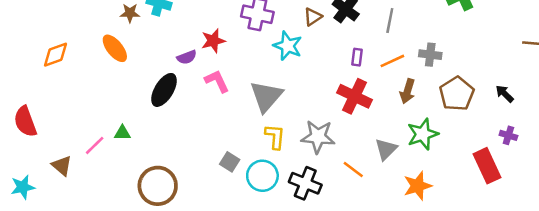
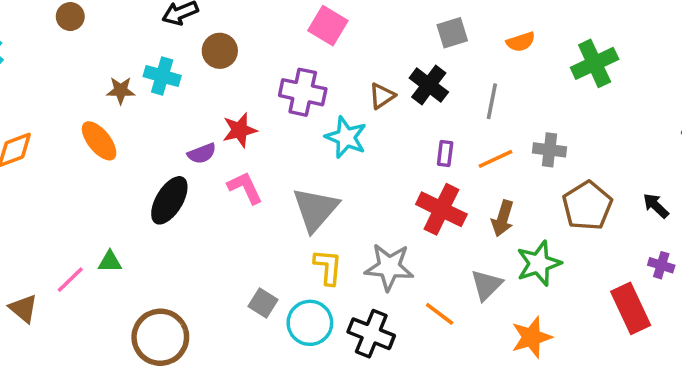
brown arrow: (407, 91) -> (503, 218), moved

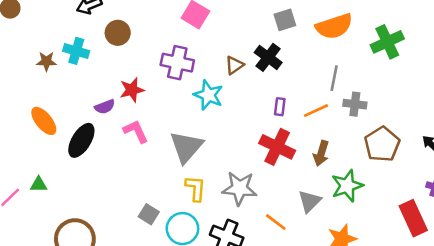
orange semicircle: (521, 42) -> (334, 26), size x1.8
gray line: (492, 101) -> (334, 78), moved
orange ellipse: (99, 141) -> (44, 121), moved

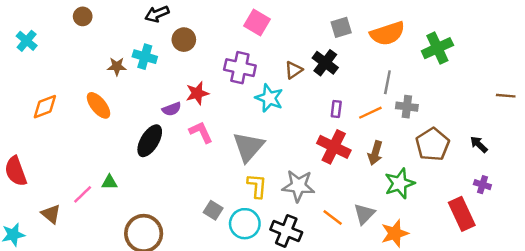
orange ellipse: (44, 121) -> (99, 105), moved
gray triangle: (310, 201) -> (364, 214), moved

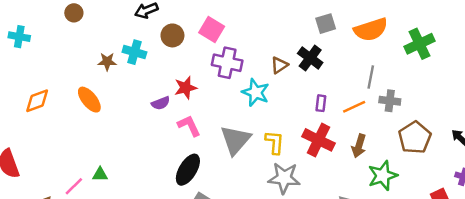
pink square: (257, 23) -> (212, 30), moved
cyan cross: (27, 41) -> (19, 37), turned -30
black ellipse: (150, 141) -> (188, 170), moved
yellow L-shape: (257, 186) -> (275, 142), moved

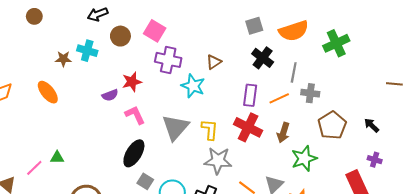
black cross: (310, 58) -> (263, 58), moved
purple rectangle: (321, 103) -> (250, 95), size x1.5

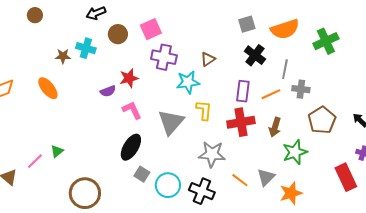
pink square: (155, 31) -> (151, 29), turned 35
cyan star: (193, 86) -> (188, 82), turned -30
red cross: (248, 127) -> (241, 122), turned -36
yellow L-shape: (210, 129) -> (204, 110), moved
green triangle: (57, 157) -> (57, 151), turned -40

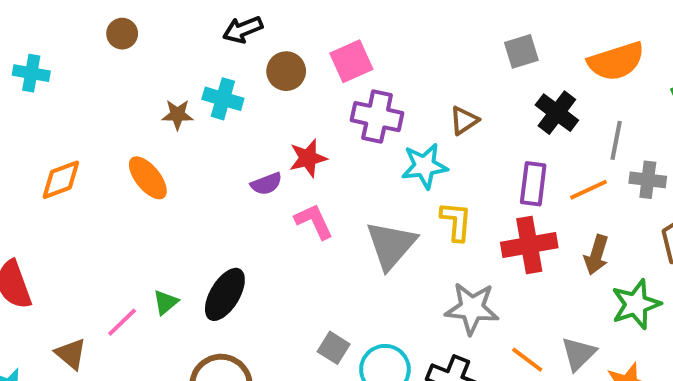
gray square: (247, 24) -> (521, 51), moved
black ellipse: (131, 147) -> (225, 294), moved

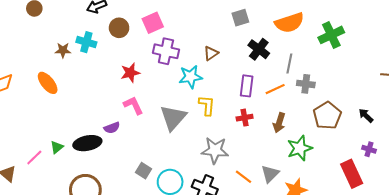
purple semicircle: (266, 184) -> (112, 128), moved
red cross: (529, 245) -> (245, 118), size x0.6
black ellipse: (225, 294) -> (87, 143), turned 48

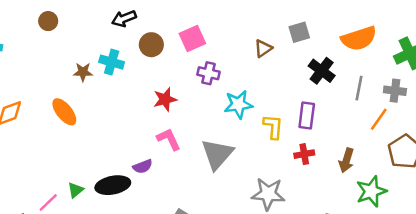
purple cross: (166, 51) -> (209, 73), size x0.7
brown triangle: (211, 53) -> (263, 48), moved
gray cross: (306, 84) -> (395, 91), moved
orange line: (275, 89) -> (379, 119), moved, turned -30
yellow L-shape: (207, 105) -> (273, 127), moved

